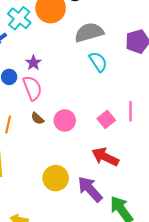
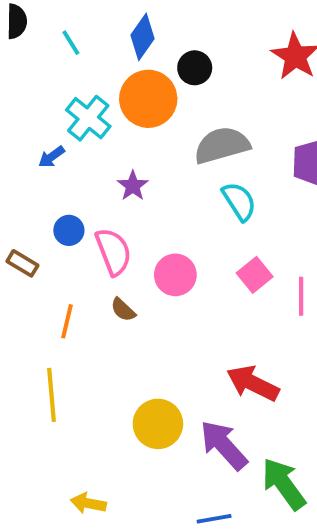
purple star: (33, 63) -> (133, 186), moved
pink square: (106, 119) -> (255, 275), moved
pink circle: (65, 120) -> (175, 275), moved

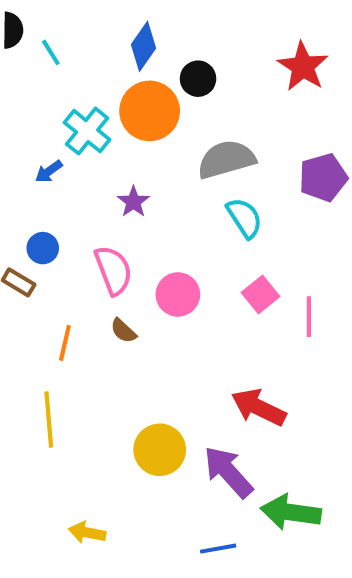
cyan line: (71, 43) -> (51, 52), moved
blue circle: (69, 230) -> (43, 248), moved
green arrow: (284, 484) -> (291, 512), turned -46

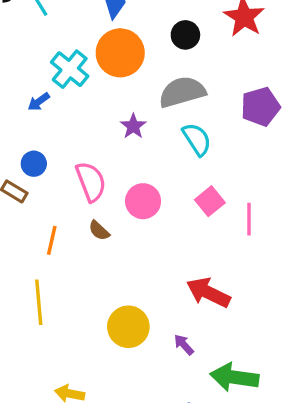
black circle: (198, 79) -> (185, 35), moved
purple star: (133, 202) -> (133, 126), moved
purple arrow: (228, 472) -> (184, 345), size x0.5

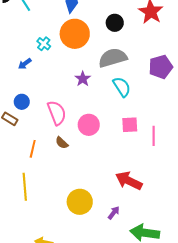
cyan cross: (70, 69) -> (44, 44), size x0.6
pink square: (210, 201) -> (130, 125), turned 36
purple arrow: (184, 345) -> (114, 213), turned 80

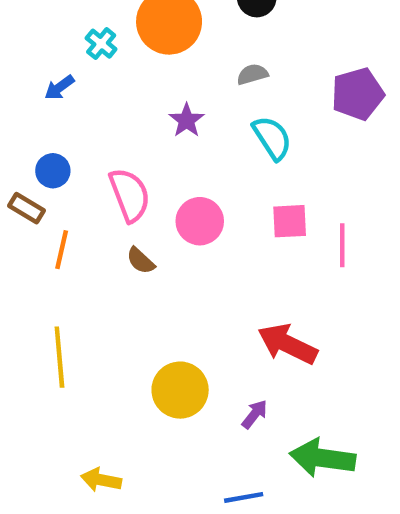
gray semicircle: (113, 58) -> (252, 74), size x0.5
orange line: (33, 149) -> (62, 250), moved

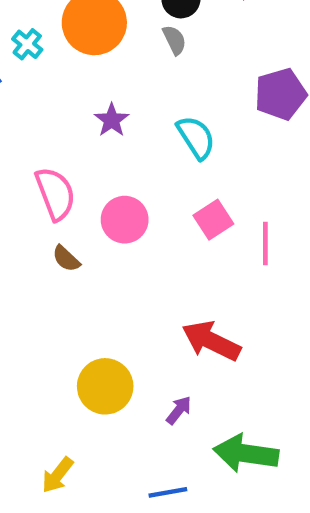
gray semicircle: (252, 74) -> (174, 40), moved, turned 80
pink square: (290, 221) -> (213, 220), turned -30
yellow arrow: (101, 480) -> (58, 475), moved, turned -63

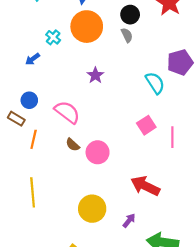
cyan semicircle: (196, 137) -> (155, 83), moved
pink semicircle: (55, 194) -> (67, 112), turned -32
pink circle: (125, 220) -> (98, 152), moved

